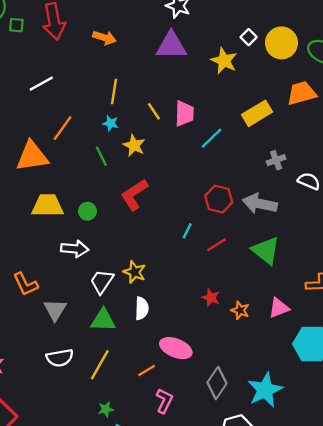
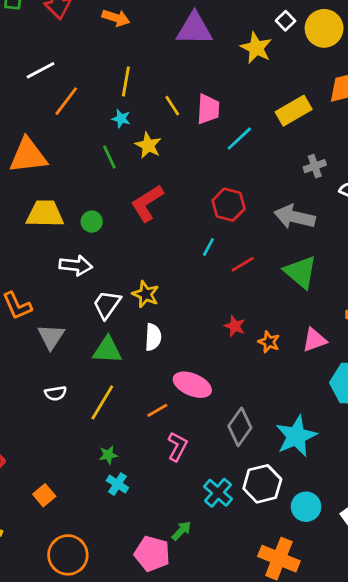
orange line: (63, 128) -> (66, 101), moved
red hexagon: (219, 199) -> (229, 205), moved
white semicircle: (60, 358) -> (56, 393), size x0.7

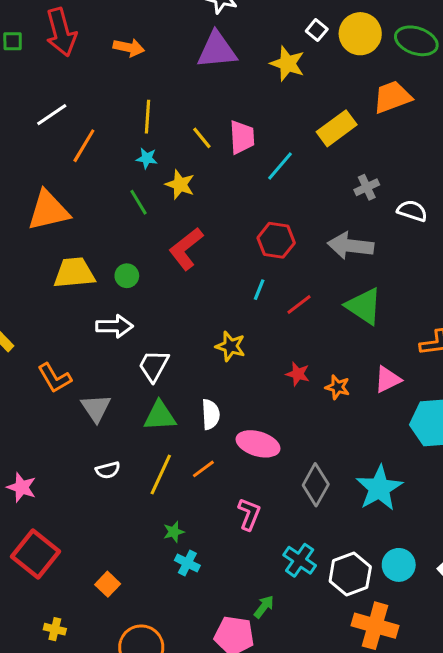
yellow star: (146, 294) -> (230, 346), moved
white semicircle: (153, 337) -> (211, 414), moved
orange line: (157, 410) -> (203, 469), moved
white hexagon: (262, 484) -> (350, 574), moved

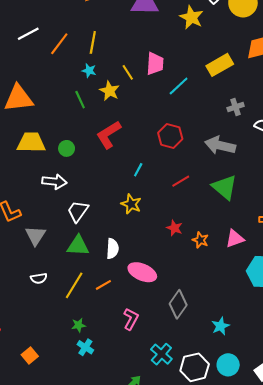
yellow line: (202, 138) -> (128, 72), moved
orange line: (84, 146) -> (59, 44), moved
cyan line: (259, 290) -> (138, 170), moved
cyan star: (379, 488) -> (221, 326), moved, size x0.6

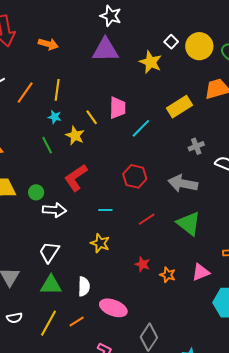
cyan line: (138, 170) -> (105, 210), turned 64
white arrow: (54, 182) -> (54, 210), moved

